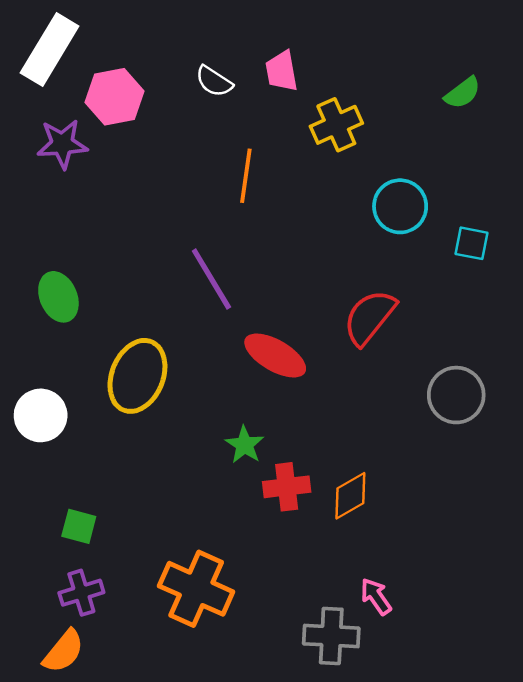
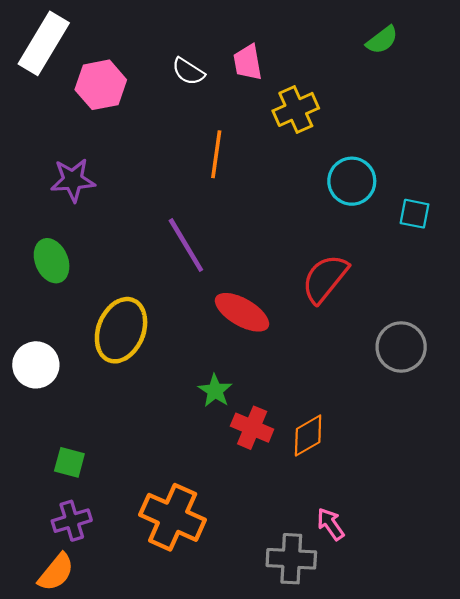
green semicircle: (463, 93) -> (382, 40), moved
purple star: (62, 144) -> (73, 180), moved
red cross: (287, 487) -> (252, 428), turned 30

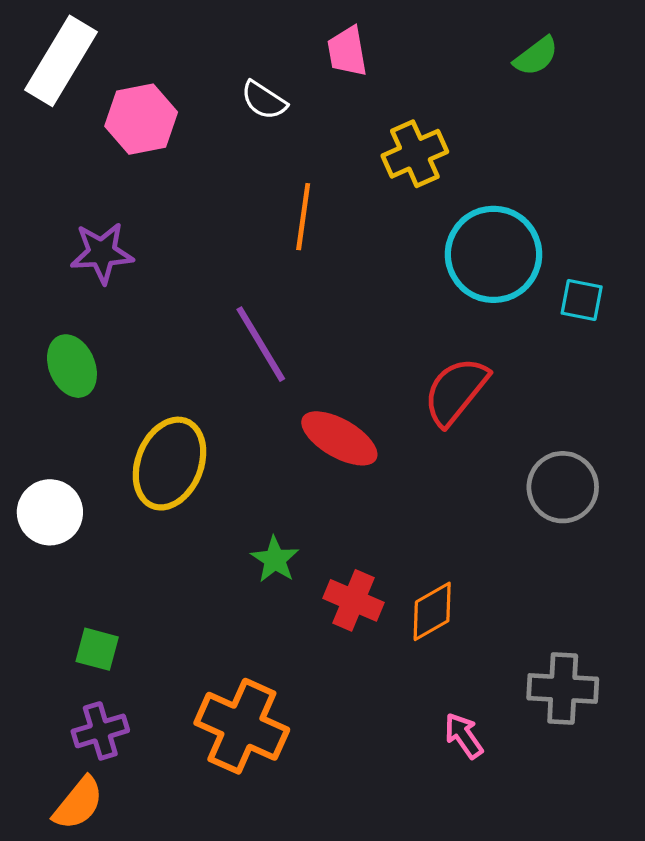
pink trapezoid: (248, 62) -> (347, 51), moved
cyan circle: (352, 181) -> (494, 254), size x1.4
green star: (215, 391) -> (275, 560), moved
gray cross: (291, 559) -> (563, 688), moved

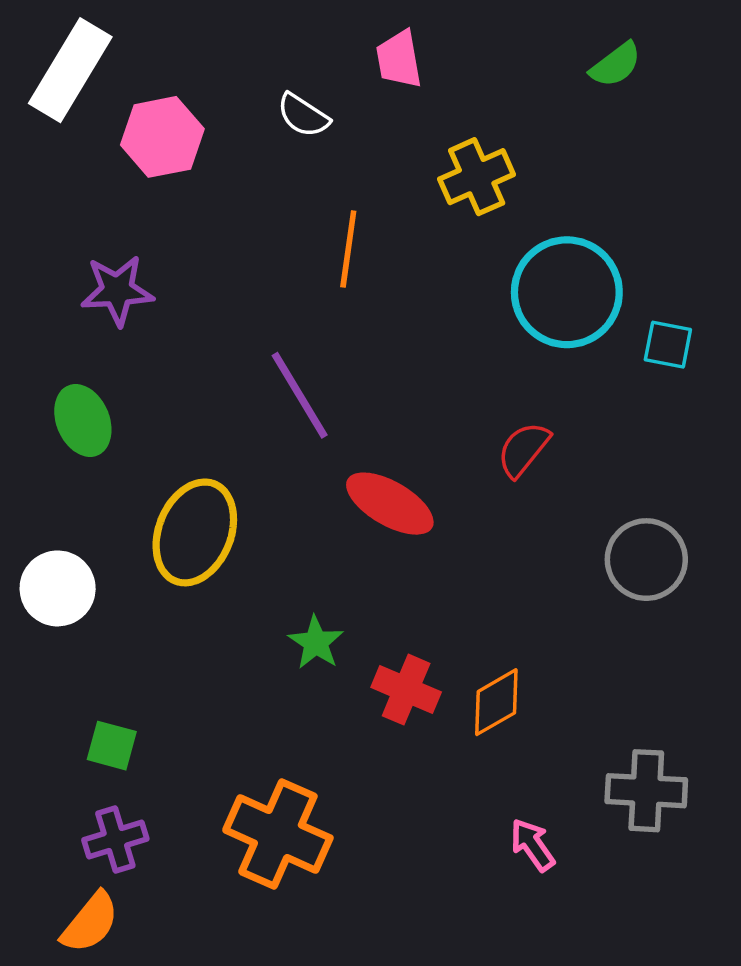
red semicircle: (456, 391) -> (523, 449), size x0.7

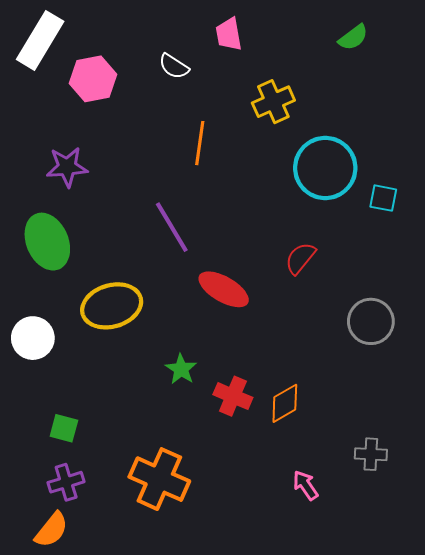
green ellipse: (83, 420) -> (47, 242), size x1.4
yellow ellipse: (195, 532) -> (112, 306), turned 52
gray cross: (646, 791) -> (371, 454), size x0.7

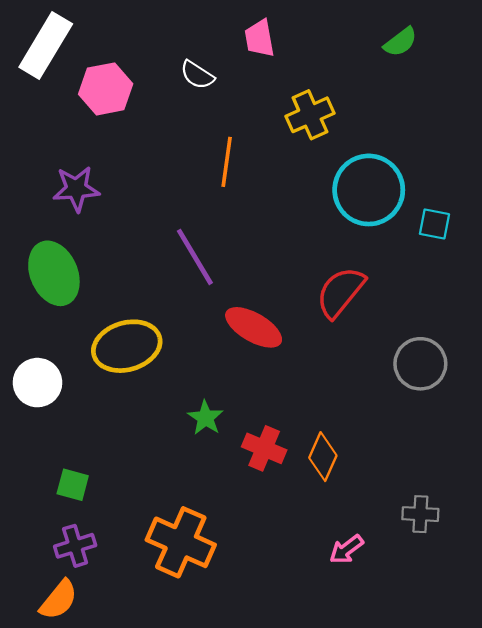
red semicircle: (300, 258) -> (341, 292), size x1.4
orange diamond: (285, 403) -> (323, 457), turned -36
pink arrow: (306, 485) -> (346, 549), turned -92

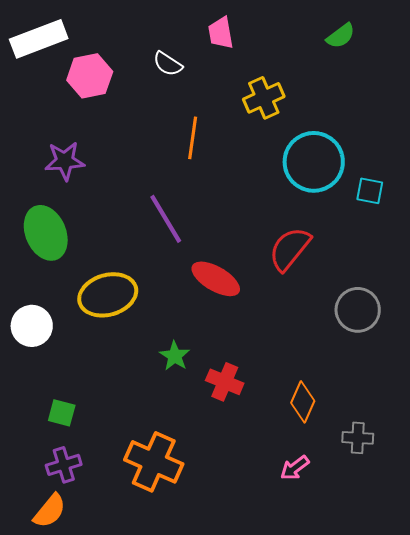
white rectangle: (46, 45) -> (39, 39), turned 38
orange diamond: (323, 457) -> (303, 402), moved

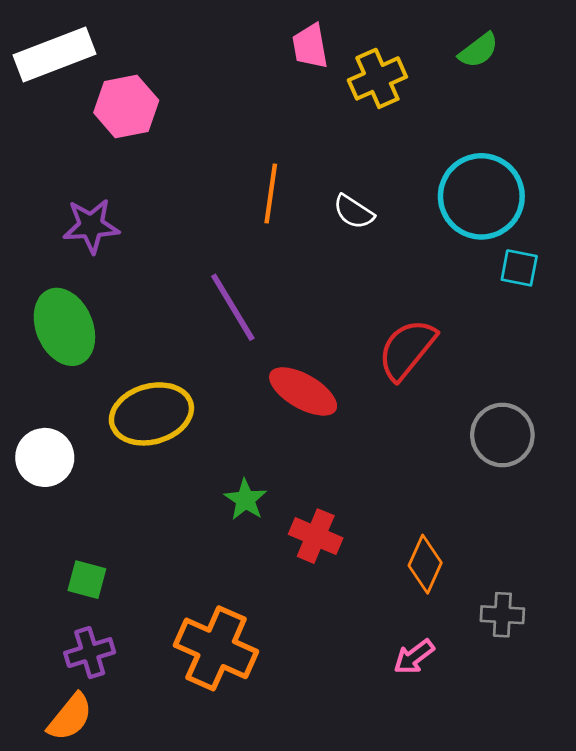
white semicircle: (168, 64) -> (354, 212), moved
yellow cross: (264, 98) -> (377, 78), moved
cyan circle: (314, 162) -> (481, 196), moved

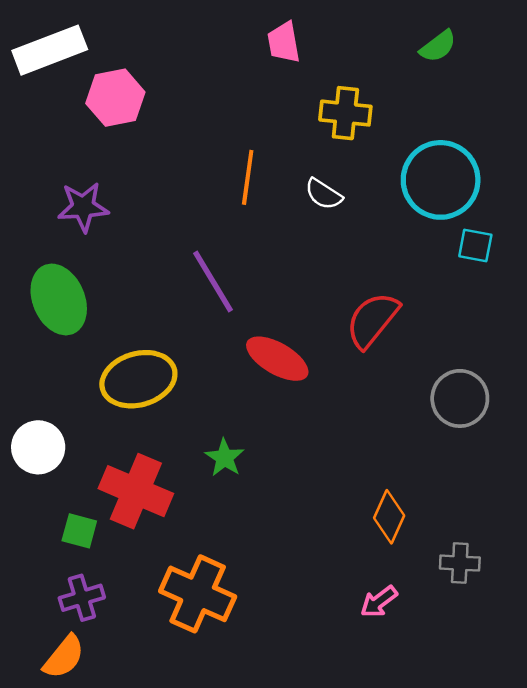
yellow cross: (377, 78) -> (345, 113), moved, turned 30
white circle: (45, 457) -> (38, 447), moved
red cross: (316, 536) -> (136, 491), moved, size x1.5

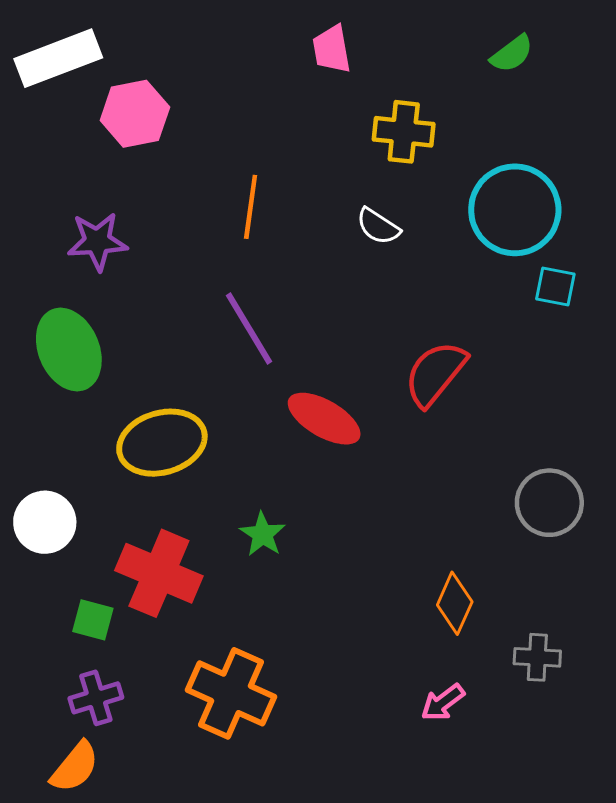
orange line: (248, 177) -> (251, 207), moved
gray circle: (460, 398) -> (549, 503), moved

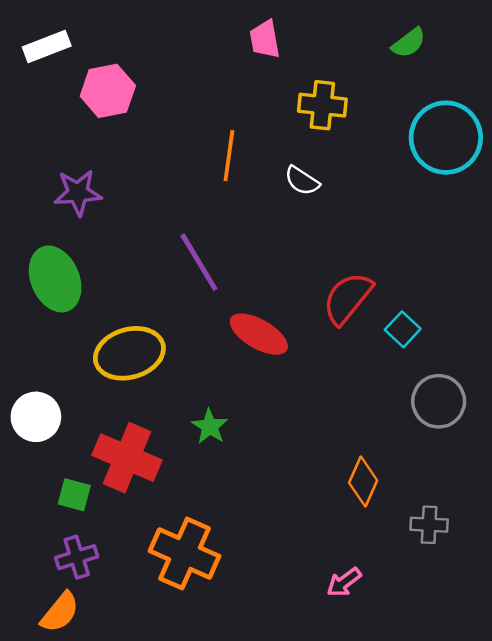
white rectangle: (58, 58) -> (47, 46), size x0.7
orange line: (251, 207) -> (229, 156), moved
cyan circle: (515, 210) -> (446, 138), moved
cyan square: (555, 286) -> (403, 329), moved, turned 32
pink arrow: (443, 702) -> (344, 582), moved

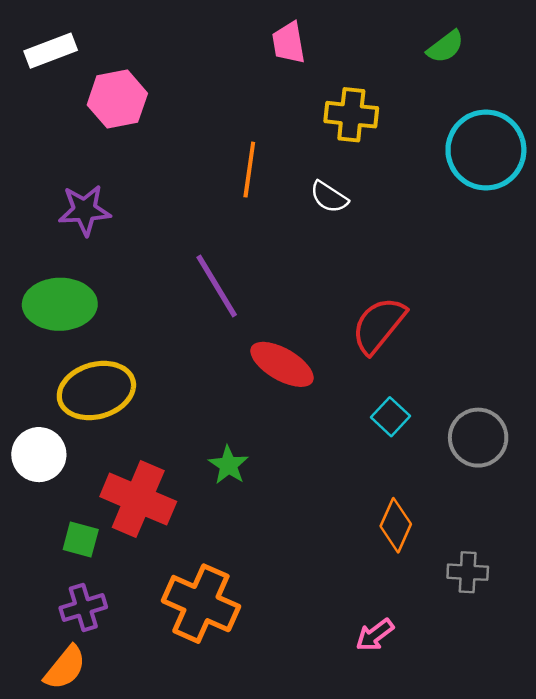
green ellipse: (55, 279) -> (60, 304), turned -68
cyan square: (403, 329) -> (391, 417), moved
yellow ellipse: (129, 353) -> (96, 391), moved

